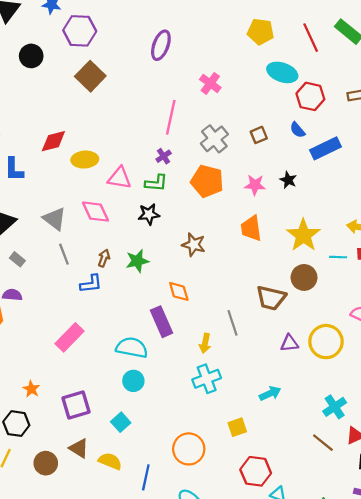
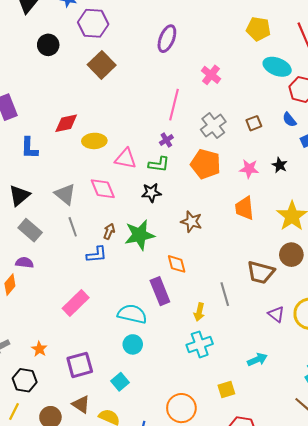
gray rectangle: (17, 259) -> (30, 230), size x1.6
green star: (137, 261) -> (140, 235), size x1.4
purple triangle: (289, 343) -> (276, 314), turned 42

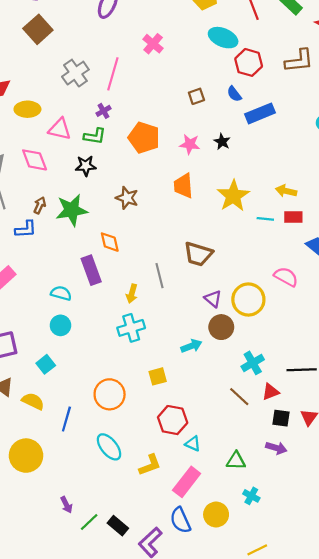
gray cross: (213, 126) -> (75, 73), moved
brown circle: (291, 255) -> (221, 327), moved
cyan semicircle: (132, 314) -> (61, 293), size x0.7

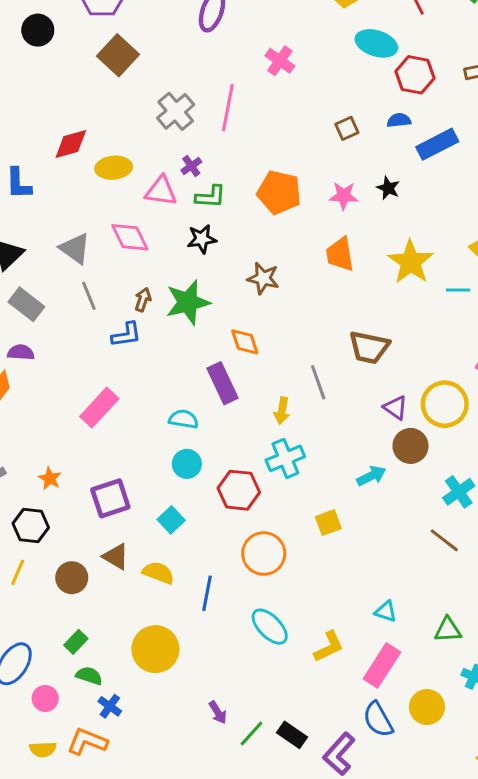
blue semicircle: (234, 94) -> (399, 120), turned 126
purple cross: (104, 111) -> (191, 166), moved
red hexagon: (173, 420) -> (239, 490), moved

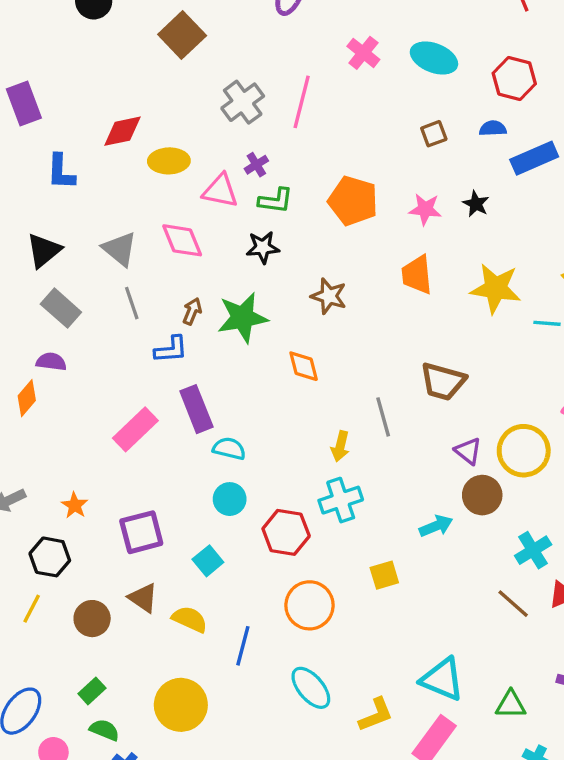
cyan ellipse: (376, 43) -> (434, 58), moved
yellow star: (411, 262) -> (496, 288), turned -30
purple rectangle: (222, 383) -> (196, 409), moved
cyan triangle: (386, 611) -> (442, 679), size x1.8

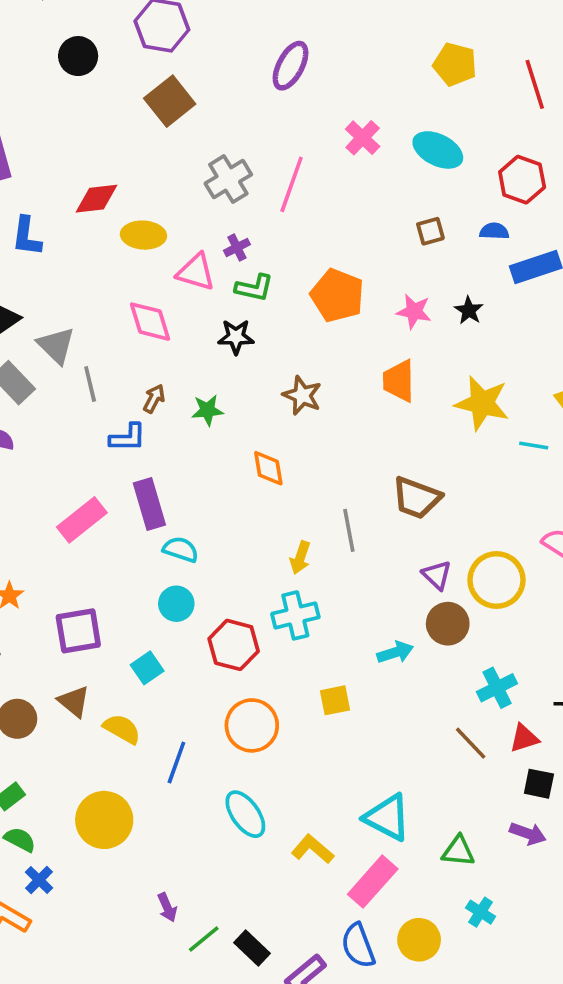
gray triangle: (120, 249) -> (56, 346), moved
green star: (242, 318) -> (207, 410), size x0.6
yellow L-shape: (376, 715) -> (313, 849), turned -123

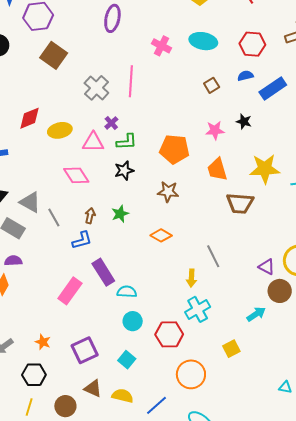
orange pentagon: (337, 295) -> (174, 149), moved
orange diamond: (268, 468) -> (161, 235), turned -35
brown trapezoid: (416, 498) -> (240, 203), moved
blue line: (176, 762) -> (157, 405), turned 45
cyan triangle: (387, 818) -> (285, 387), moved, size x0.5

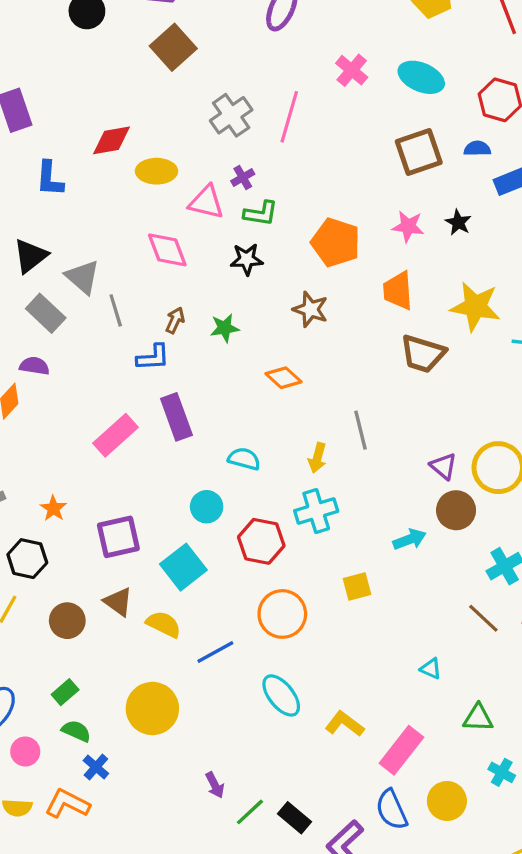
brown square: (212, 85) -> (419, 152), size x1.8
cyan semicircle: (127, 292) -> (244, 459), moved
cyan square: (127, 360) -> (183, 567), size x1.5

